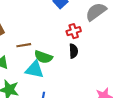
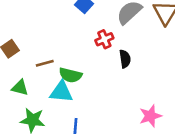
black semicircle: (73, 51) -> (125, 59), moved

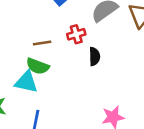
brown line: (45, 63) -> (42, 43), moved

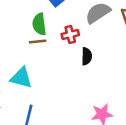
green semicircle: (38, 66) -> (39, 24), moved, turned 60

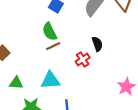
red cross: (70, 35) -> (83, 60), moved

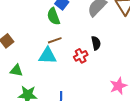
green semicircle: (50, 32) -> (53, 16), moved
cyan triangle: (50, 80) -> (48, 56), moved

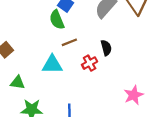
brown line: (55, 40) -> (69, 42), moved

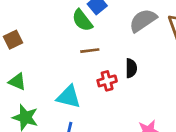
green semicircle: (57, 20) -> (82, 20), turned -30
cyan triangle: (52, 64) -> (69, 97), moved

